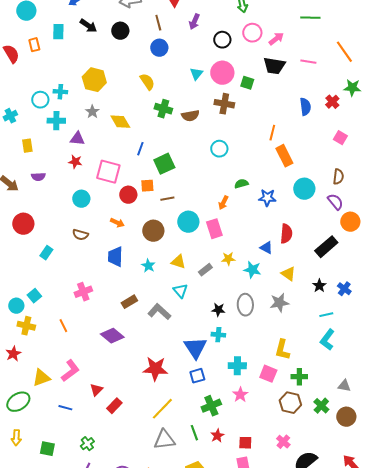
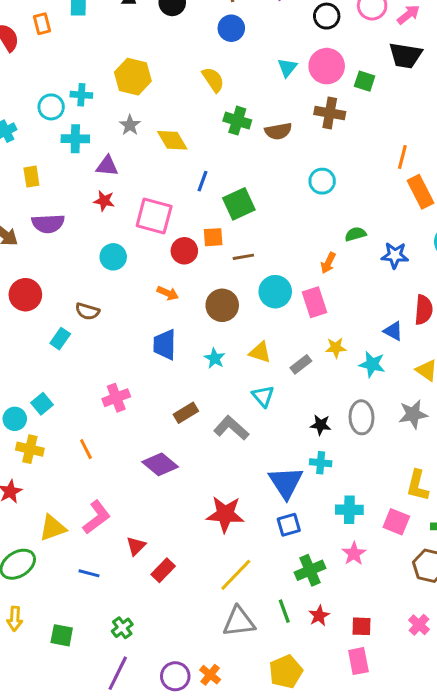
purple semicircle: (38, 177) -> (48, 224), size x1.5
brown semicircle: (80, 235) -> (87, 311), moved

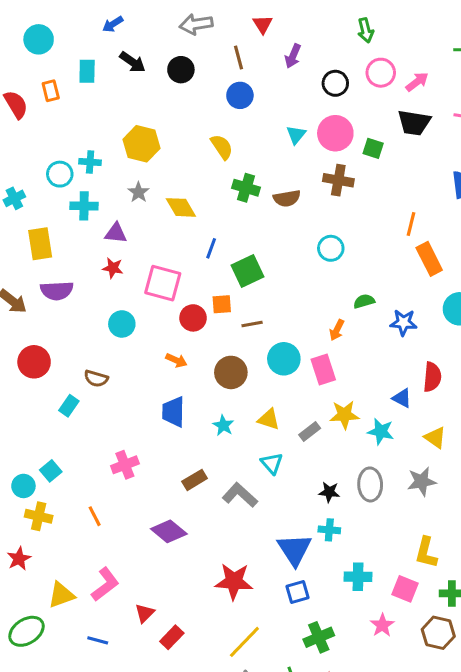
yellow rectangle: (31, 177) -> (40, 244), size x1.5
yellow star: (336, 348) -> (344, 415), size x1.4
pink star: (354, 554) -> (382, 625), moved

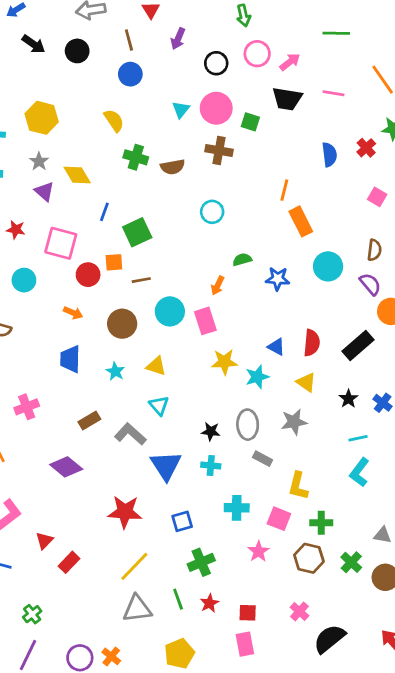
purple triangle: (116, 233) -> (44, 191), moved, turned 35
red semicircle: (432, 377) -> (312, 343), moved
gray rectangle: (310, 431) -> (263, 459), moved, turned 66
cyan star: (381, 431) -> (257, 377), turned -30
blue triangle: (294, 550) -> (166, 465), moved

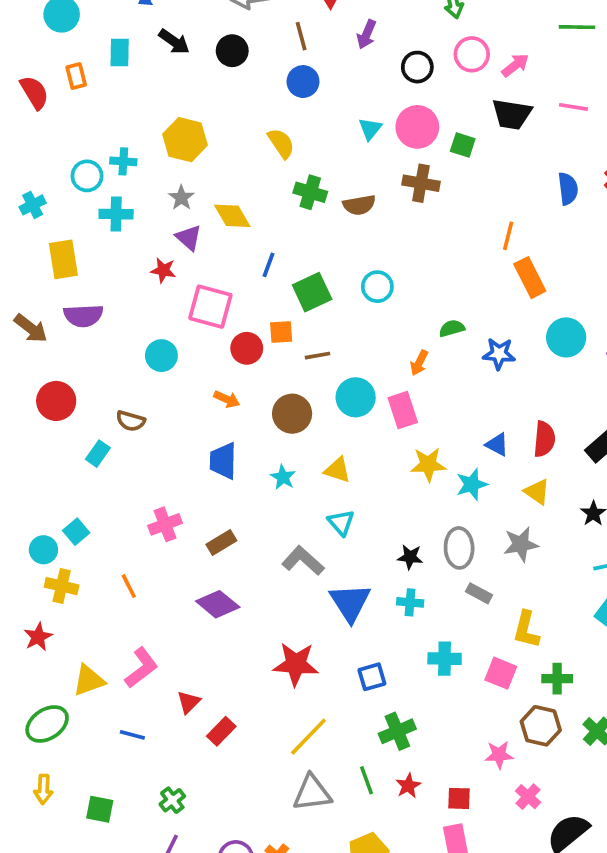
cyan circle: (212, 212) -> (377, 287), moved
red star: (16, 230) -> (163, 270), moved
brown rectangle: (89, 420) -> (221, 543), moved
pink star: (258, 551) -> (499, 755), moved, turned 30

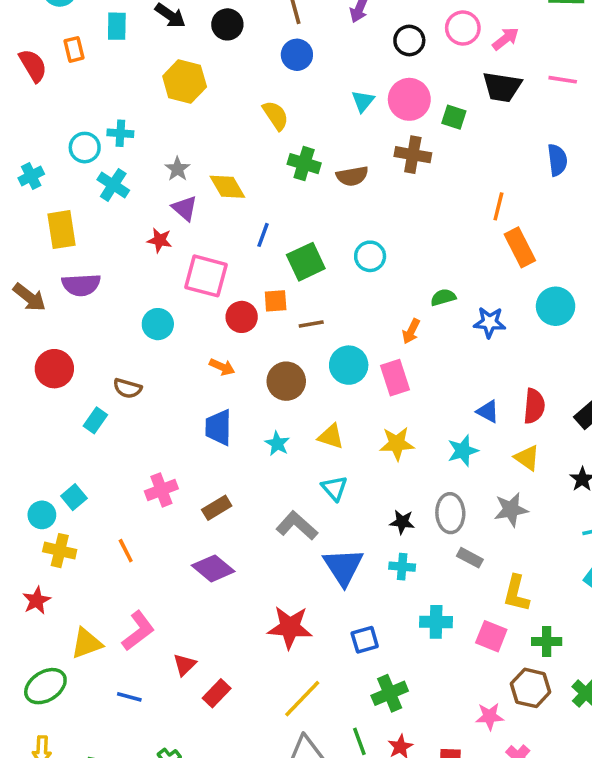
yellow hexagon: (185, 140) -> (185, 82), moved
cyan cross: (116, 214) -> (113, 185), turned 32
yellow star: (428, 464) -> (397, 444), moved

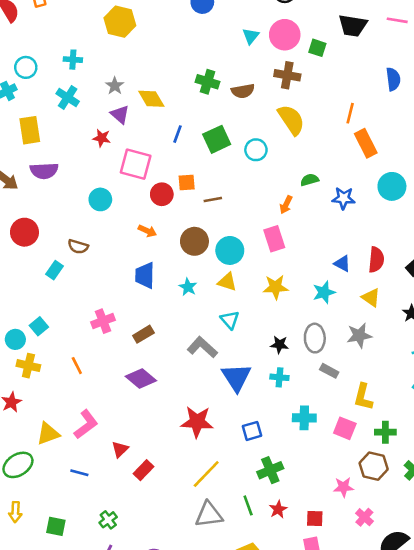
yellow semicircle: (276, 115) -> (291, 120), moved, size x1.4
cyan circle: (85, 148) -> (26, 67), moved
green square: (306, 262) -> (217, 139), moved
cyan circle: (349, 365) -> (230, 250), moved

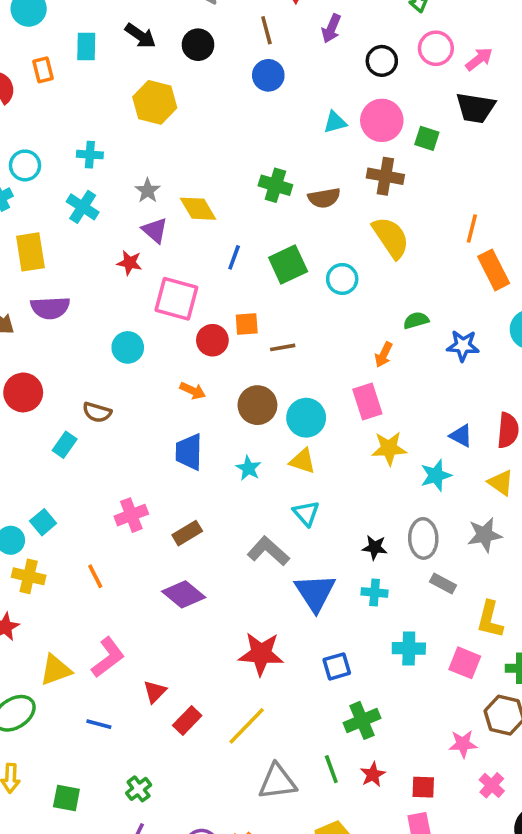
cyan triangle: (251, 36) -> (335, 122), turned 36
yellow star: (276, 287) -> (389, 448), moved
yellow line: (206, 474) -> (247, 726), moved

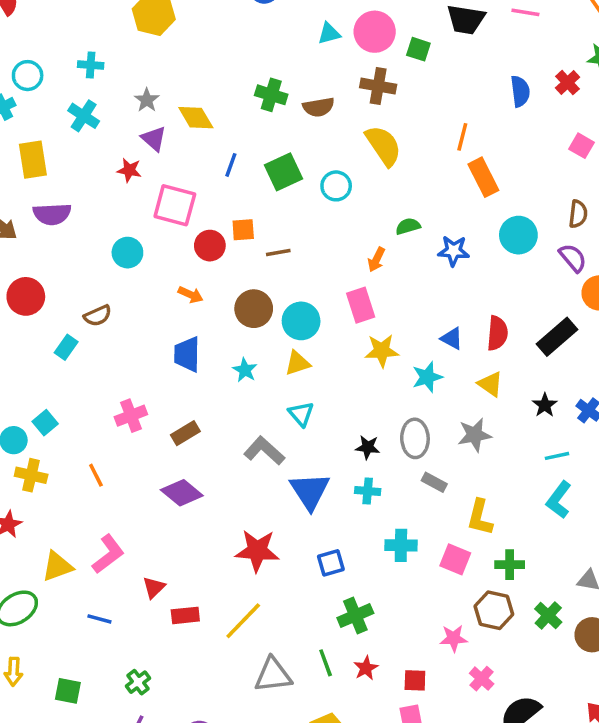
brown semicircle: (97, 412) -> (98, 316), turned -40
yellow triangle: (303, 461) -> (298, 363), turned -36
red rectangle: (187, 720) -> (185, 615), turned 40

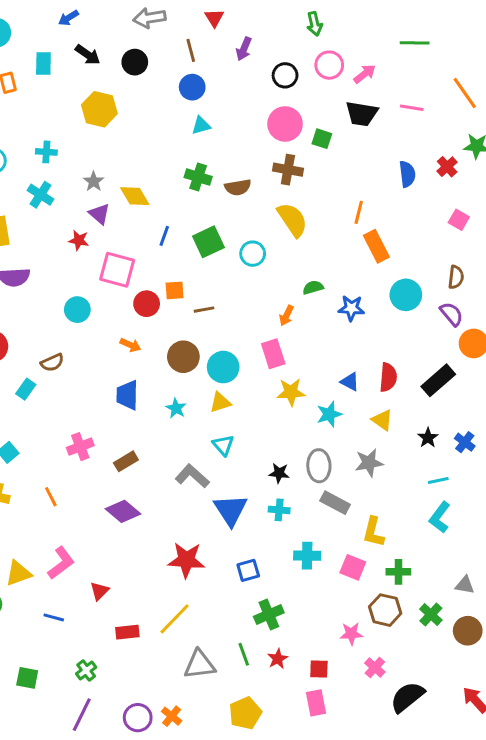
cyan triangle: (329, 33) -> (201, 125), moved
gray rectangle: (434, 482) -> (335, 503), size x1.4
red rectangle: (185, 615) -> (127, 632), moved

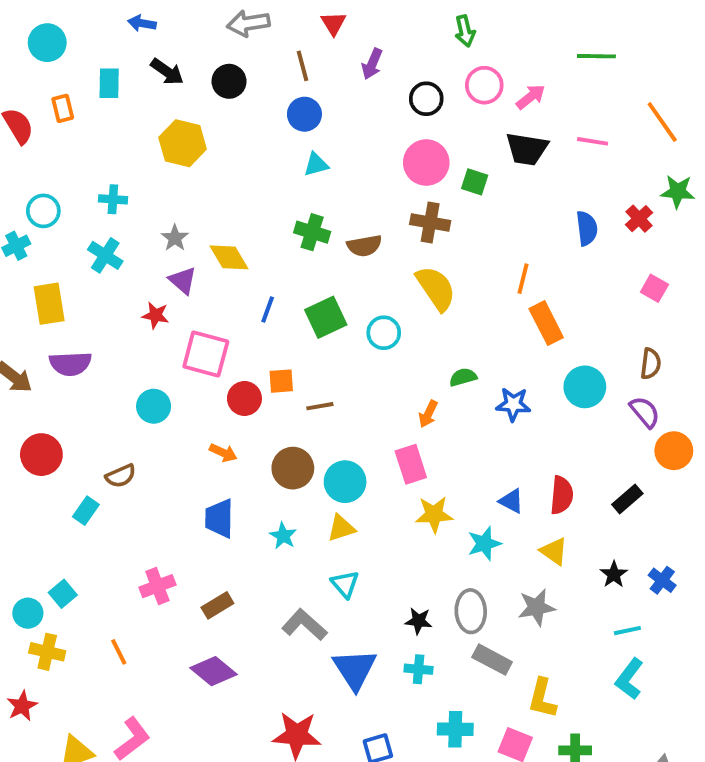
blue arrow: (68, 18) -> (142, 23), turned 42
black rectangle: (438, 380) -> (627, 499), size x0.7

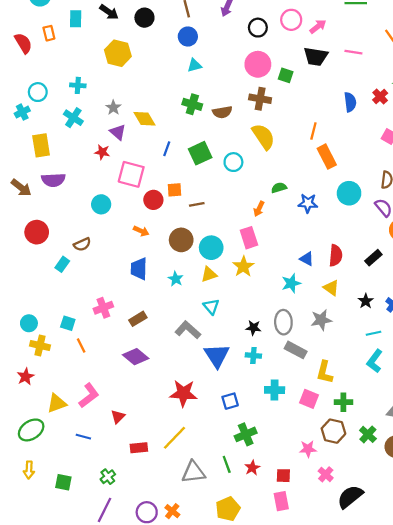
yellow star: (434, 515) -> (243, 267), moved, turned -30
cyan square: (63, 594) -> (68, 323), moved, turned -32

